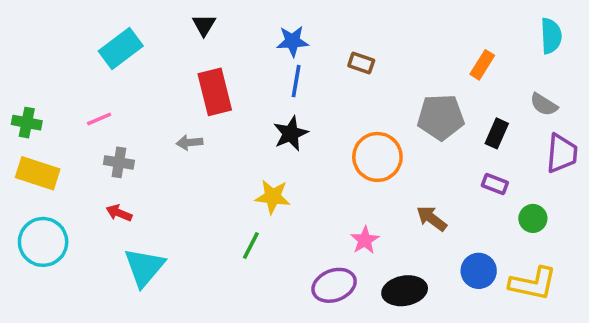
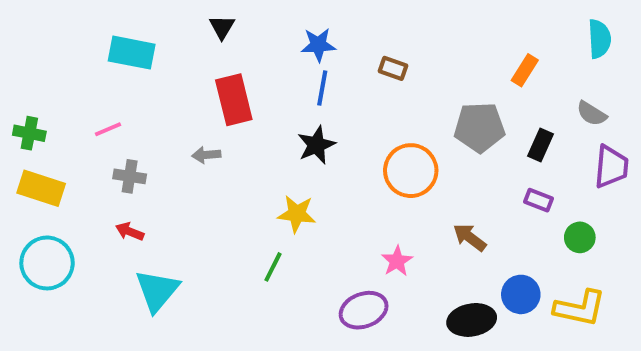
cyan rectangle: (121, 49) -> (132, 53), turned 48
black ellipse: (405, 291) -> (472, 320), moved

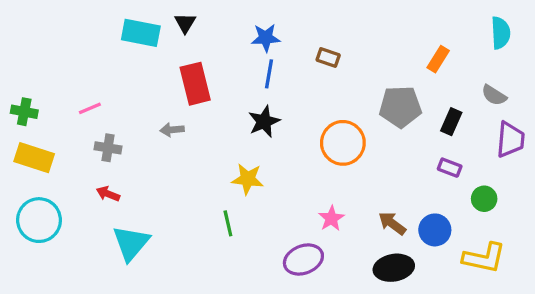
cyan rectangle: (132, 53) -> (141, 33), moved
brown arrow: (470, 237) -> (392, 223), moved
green line: (273, 267) -> (228, 223), turned -40
blue circle: (521, 294) -> (435, 230), moved

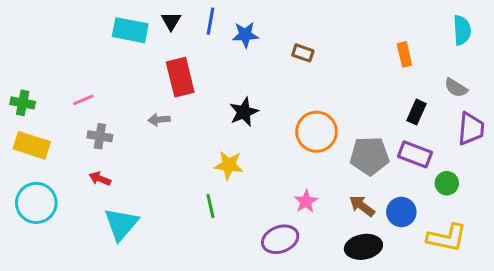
orange rectangle: (438, 59) -> (404, 54), turned -45
blue line: (269, 74) -> (210, 21), moved
gray pentagon: (400, 107) -> (370, 156), moved
purple rectangle: (450, 168) -> (415, 154), size x1.5

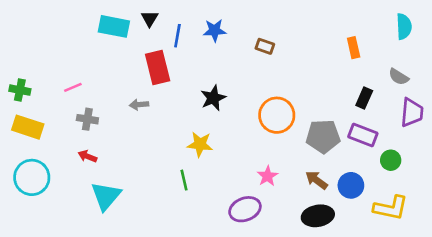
blue line: (210, 21) -> (177, 36), moved

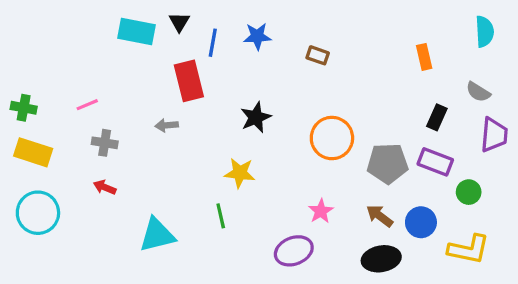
cyan triangle: (106, 196) -> (157, 235), moved, turned 36

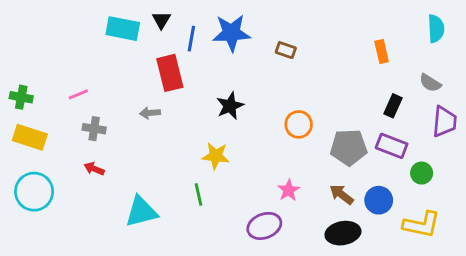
blue star: (257, 36) -> (231, 33), size x1.5
orange circle: (332, 138) -> (299, 124), size x0.7

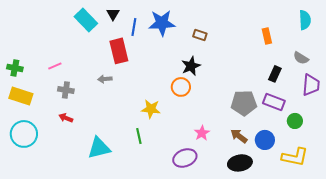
cyan rectangle: (123, 29) -> (86, 20), turned 35
black star: (230, 106) -> (191, 66), moved
orange circle: (299, 124) -> (181, 87), moved

